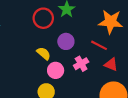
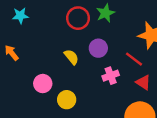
pink circle: (56, 70) -> (43, 84), moved

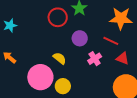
yellow semicircle: (71, 57) -> (60, 58), moved
pink circle: (43, 84) -> (40, 77), size x1.6

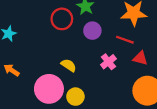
purple circle: (80, 38) -> (92, 31), moved

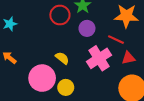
red triangle: (140, 58) -> (128, 58), turned -32
pink cross: (108, 62) -> (99, 58), size x1.6

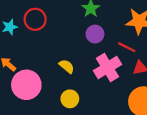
red circle: (60, 15) -> (35, 19), moved
pink circle: (42, 78) -> (26, 85), moved

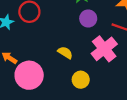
yellow circle: (70, 99) -> (81, 80), moved

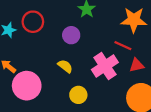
purple circle: (88, 18) -> (71, 35), moved

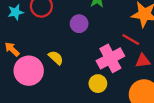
yellow semicircle: (65, 66) -> (56, 58), moved
yellow circle: (78, 95) -> (98, 84), moved

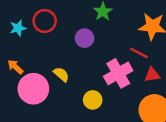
yellow circle: (98, 84) -> (93, 100), moved

